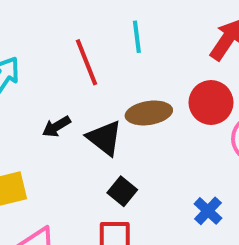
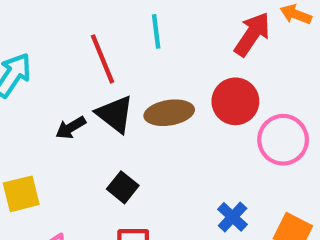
black triangle: (105, 138) -> (115, 114), moved
black square: (122, 191) -> (123, 187), moved

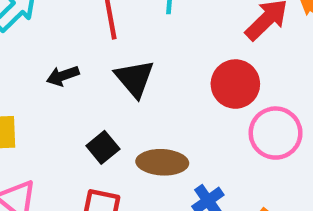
brown ellipse: (169, 113) -> (162, 162), moved
black triangle: (115, 114) -> (135, 78), moved

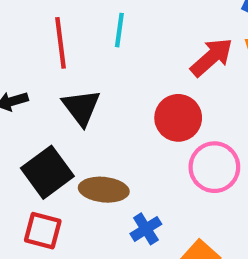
black square: (103, 147) -> (47, 172), size x1.6

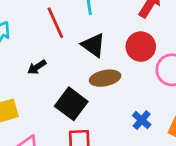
black triangle: (81, 107) -> (93, 45), moved
brown ellipse: (104, 190) -> (105, 78), moved

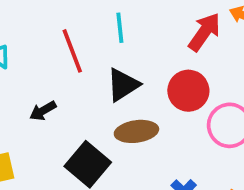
black triangle: (93, 45) -> (123, 85), turned 48

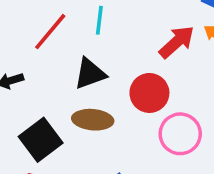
red line: (72, 51) -> (50, 32), turned 48

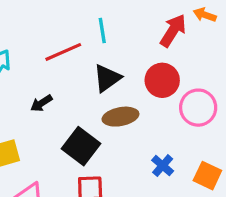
red line: (50, 32) -> (63, 52), turned 42

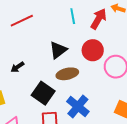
cyan line: (102, 31) -> (73, 16), moved
red line: (63, 52) -> (22, 21), moved
blue cross: (163, 166) -> (78, 107), moved, size x1.6

